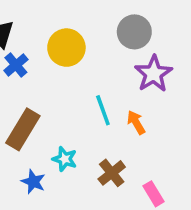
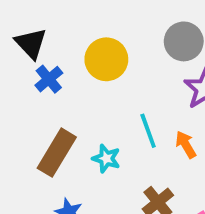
cyan star: (65, 159) -> (106, 158), moved

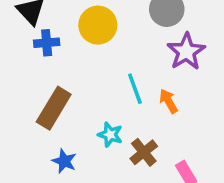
blue cross: (49, 79) -> (47, 43), turned 35
cyan star: (106, 158) -> (110, 135), moved

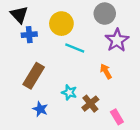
cyan line: (135, 89) -> (75, 48), moved, turned -48

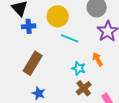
cyan star: (69, 92) -> (79, 68), moved

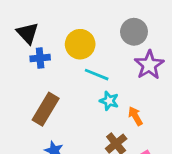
orange arrow: (98, 59) -> (135, 116), moved
cyan star: (79, 68) -> (109, 101), moved

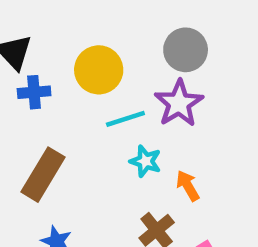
purple star: (149, 65) -> (179, 103), moved
cyan line: (97, 75) -> (125, 119), turned -40

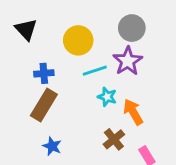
blue cross: (34, 92) -> (44, 73), moved
orange arrow: (188, 186) -> (133, 112), size x1.4

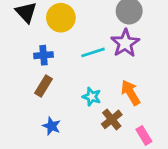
yellow circle: (78, 40) -> (61, 18), moved
cyan star: (107, 97) -> (92, 97), moved
brown rectangle: (44, 105) -> (43, 86), size x0.7

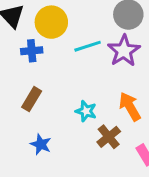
cyan line: (93, 52) -> (88, 46), moved
blue cross: (43, 55) -> (32, 51), moved

